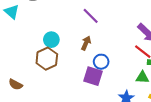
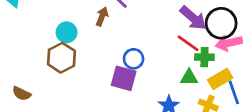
brown arrow: (86, 43) -> (102, 16), moved

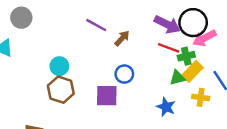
brown arrow: (102, 16) -> (122, 38), moved, turned 35
purple square: (124, 78) -> (107, 96), moved
yellow rectangle: (220, 79) -> (193, 71), moved

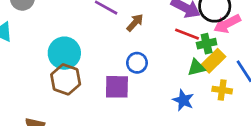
cyan circle: (59, 66) -> (64, 53), size x1.5

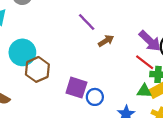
cyan circle: (64, 53) -> (22, 52), moved
blue circle: (137, 63) -> (95, 97), moved

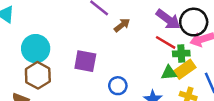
brown hexagon: (37, 69) -> (38, 75), moved
purple square: (76, 88) -> (85, 61), moved

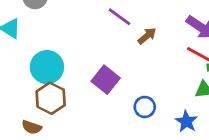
purple square: (85, 61) -> (106, 80), turned 30

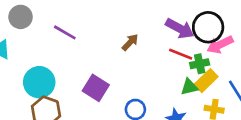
purple line: (119, 17) -> (65, 32), moved

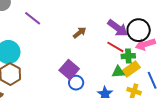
purple square: (96, 88) -> (69, 70), moved

